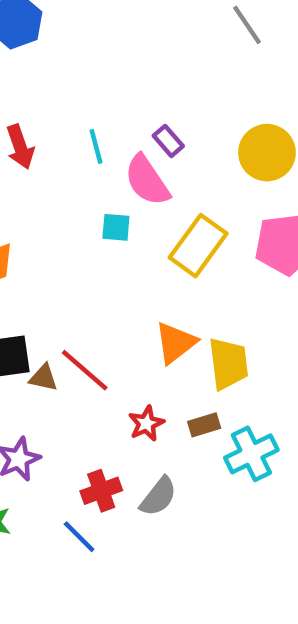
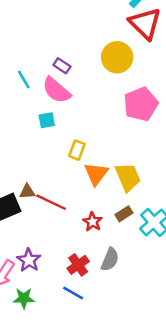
yellow rectangle: (198, 246) -> (77, 150), moved, size x0.6
brown triangle: (43, 378) -> (27, 192), moved

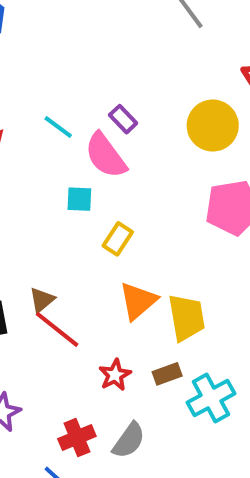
cyan line: (24, 80) -> (58, 127), turned -36
yellow rectangle: (77, 150) -> (118, 239), moved
brown triangle: (27, 192) -> (42, 300), moved, turned -49

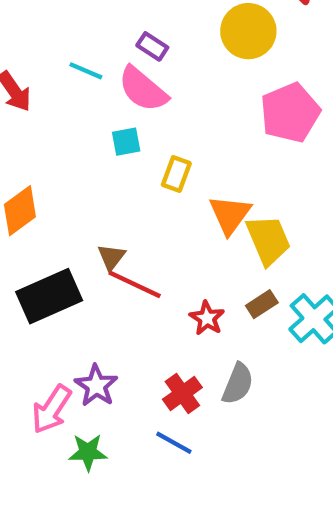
orange triangle: (138, 301) -> (230, 215), moved

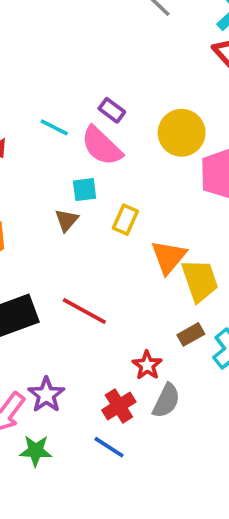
yellow circle: (248, 31) -> (182, 133), moved
brown triangle: (111, 257) -> (67, 220), moved
red star: (207, 318) -> (147, 365), moved

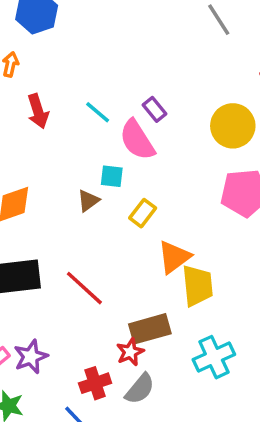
yellow circle: (182, 133) -> (233, 126), moved
brown rectangle: (191, 334) -> (150, 329), moved, size x1.6

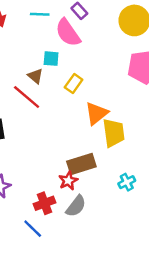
cyan line: (98, 112) -> (40, 14), turned -36
brown triangle: (88, 201) -> (35, 76), turned -42
red line: (84, 288) -> (27, 97), moved
cyan cross: (214, 357) -> (127, 182), size x0.6

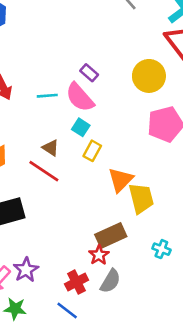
cyan line: (40, 14) -> (47, 96), moved
cyan square: (51, 59) -> (81, 127), moved, turned 35
cyan cross: (127, 182) -> (161, 249), turned -35

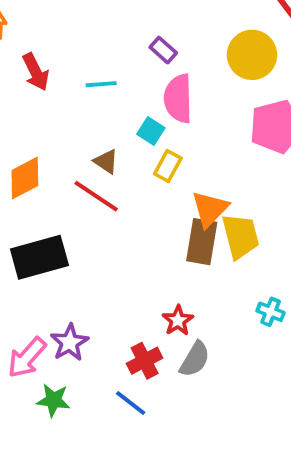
pink semicircle: (80, 97) -> (178, 98), moved, turned 40
brown rectangle: (111, 236) -> (202, 242), moved, turned -56

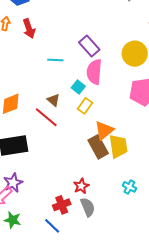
purple rectangle: (163, 50) -> (89, 46), size x1.5
red arrow: (36, 72) -> (29, 29), moved
brown rectangle: (202, 242) -> (98, 147), turned -45
purple star: (69, 343) -> (13, 183), moved
gray semicircle: (195, 359) -> (88, 207), turned -60

